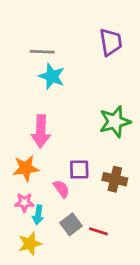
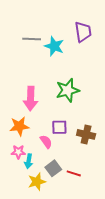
cyan star: (52, 76) -> (54, 46), moved
green star: (115, 122) -> (68, 90), moved
yellow star: (30, 244) -> (37, 182), moved

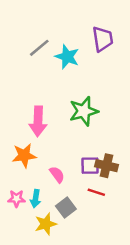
gray line: (32, 39) -> (39, 48), turned -42
purple square: (59, 127) -> (90, 166), moved
pink star: (18, 152) -> (16, 199), moved
red line: (74, 173) -> (96, 192), moved

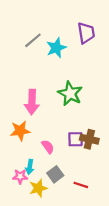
cyan star: (67, 57) -> (56, 48), turned 30
green star: (84, 111) -> (70, 93), turned -30
red line: (96, 192) -> (81, 185), moved
pink star: (16, 199) -> (20, 176), moved

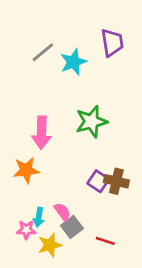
green star: (70, 93) -> (91, 122), turned 30
purple square: (75, 139) -> (98, 181), turned 35
pink semicircle: (48, 147) -> (62, 212), moved

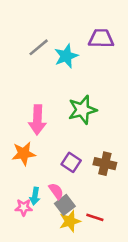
purple trapezoid: (112, 43) -> (101, 39), turned -80
purple square: (98, 181) -> (71, 162), moved
yellow star: (50, 245) -> (70, 221), moved

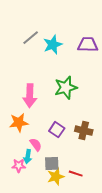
purple trapezoid: (101, 39) -> (88, 45), moved
pink semicircle: (56, 191) -> (36, 145), moved
gray square: (65, 205) -> (52, 164), turned 35

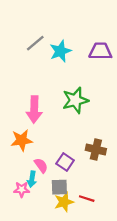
purple square: (57, 130) -> (65, 162), moved

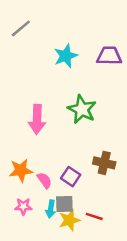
gray line: (35, 43) -> (21, 28), moved
green star: (75, 100) -> (82, 109), turned -30
orange star: (22, 140) -> (21, 170), moved
cyan arrow: (32, 179) -> (51, 209), moved

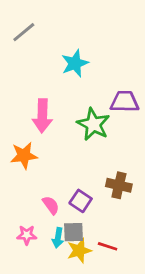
purple trapezoid: (109, 56) -> (125, 102), moved
pink arrow: (37, 119) -> (42, 116), moved
orange star: (21, 170) -> (24, 156), moved

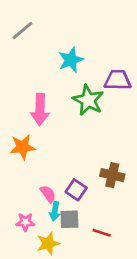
purple trapezoid: (125, 102) -> (118, 80), moved
green star: (93, 124) -> (88, 100), moved
cyan arrow: (58, 238) -> (55, 211), moved
yellow star: (79, 251) -> (48, 243), moved

